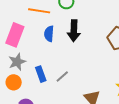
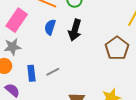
blue rectangle: (41, 74) -> (31, 73), moved

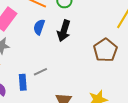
blue rectangle: (31, 73) -> (23, 82), moved

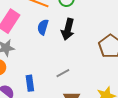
gray line: (40, 72) -> (63, 73), moved

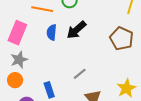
black arrow: (68, 29) -> (76, 30), turned 45

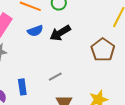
blue semicircle: (52, 32) -> (35, 31), turned -126

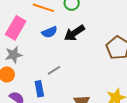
gray line: (55, 77) -> (54, 70), moved

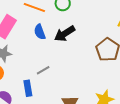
blue semicircle: (49, 32) -> (40, 32), turned 91

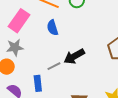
black arrow: (65, 34) -> (74, 56), moved

